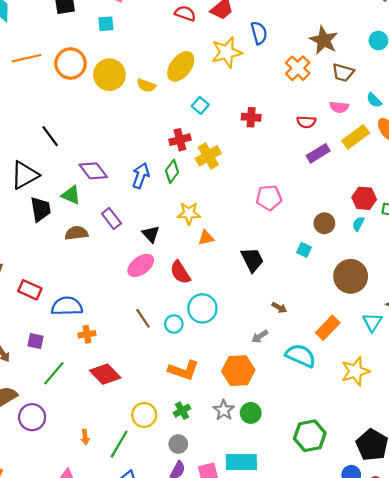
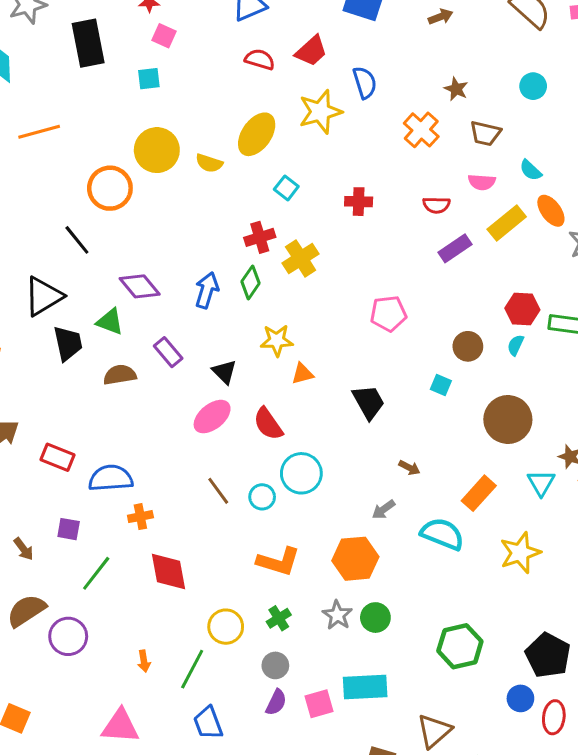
brown star: (324, 40) -> (456, 89), size x0.6
orange circle: (71, 64) -> (110, 188), moved
red diamond: (105, 374) -> (168, 572), turned 36

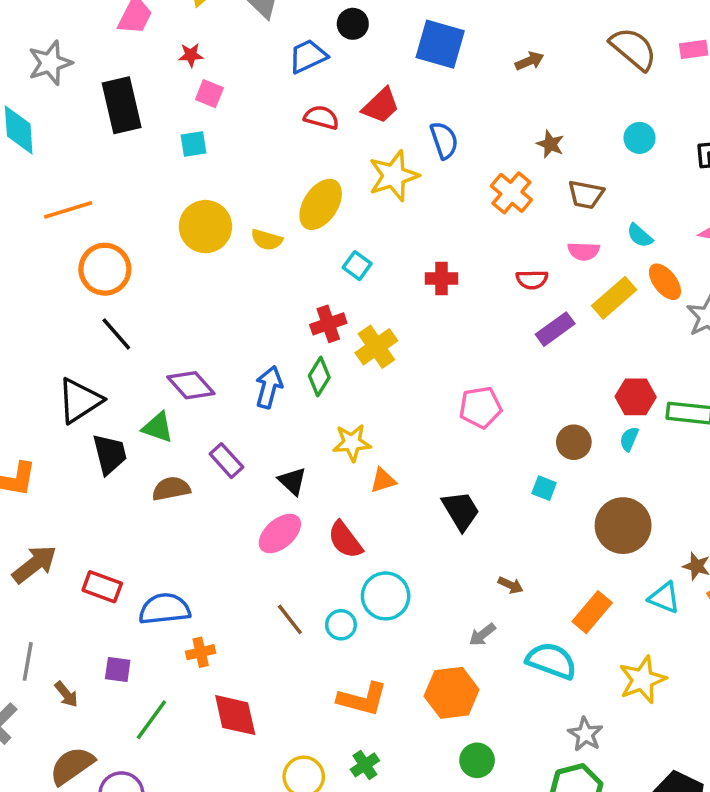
orange circle: (110, 188) -> (105, 269), moved
cyan triangle: (541, 483) -> (664, 598), turned -36
gray star: (337, 615) -> (585, 734), moved

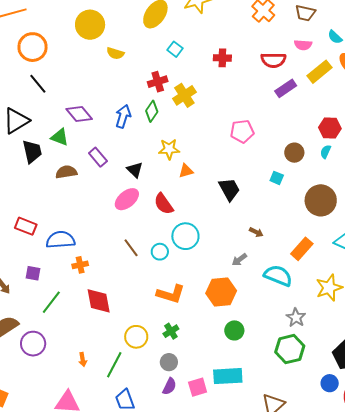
yellow semicircle: (267, 240) -> (115, 53), moved
red semicircle: (532, 280) -> (273, 60), size x1.4

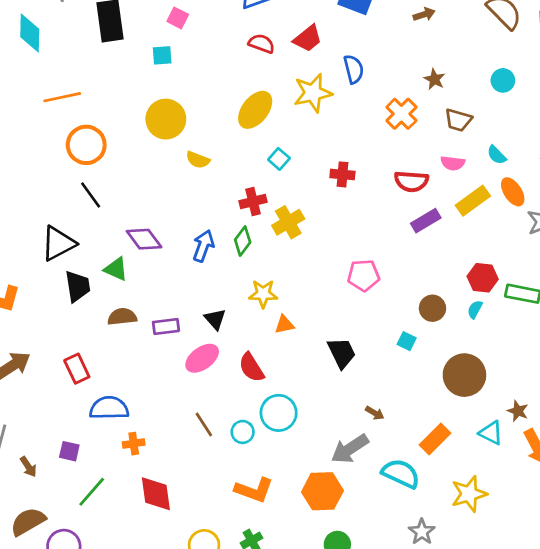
purple rectangle: (98, 157) -> (166, 326), moved, turned -60
red rectangle: (26, 226) -> (77, 369), moved, turned 40
gray arrow: (239, 260) -> (350, 449), size x1.8

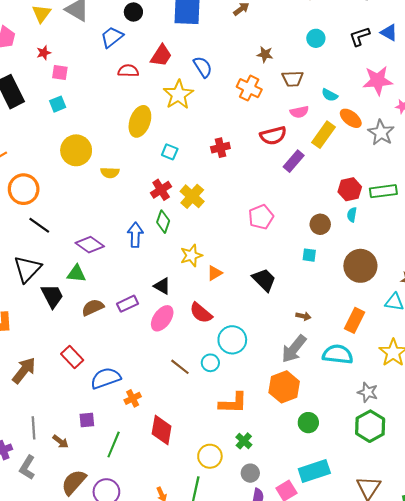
red diamond: (156, 494) -> (162, 430), turned 36

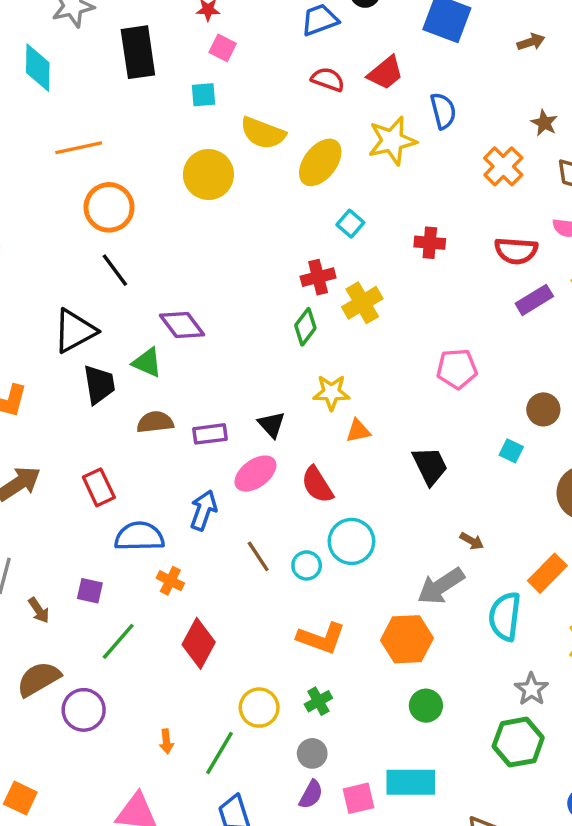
yellow semicircle: (110, 173) -> (263, 133), moved, size x1.5
blue arrow: (135, 235) -> (203, 510), moved
cyan semicircle: (338, 354) -> (505, 616), turned -108
orange cross: (133, 398) -> (170, 581), turned 35

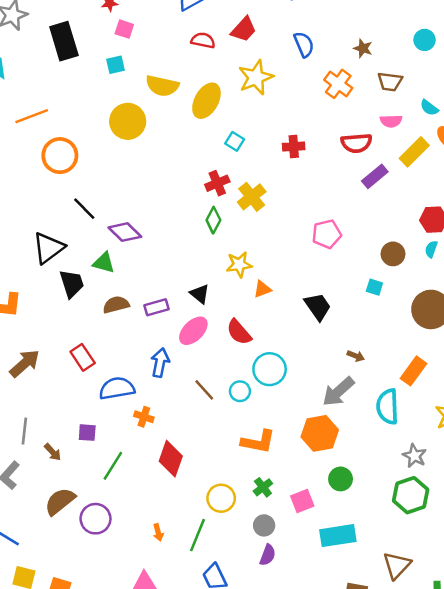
blue semicircle: (443, 111) -> (304, 44), moved
black line: (115, 270) -> (84, 209), moved
pink square: (359, 798) -> (302, 501), moved

